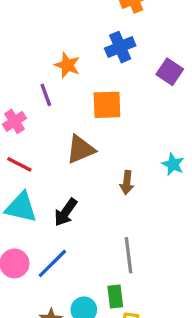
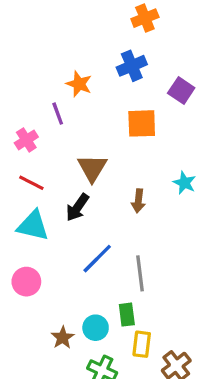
orange square: (107, 105) -> (142, 123), moved
brown triangle: (81, 149) -> (92, 168), turned -36
black arrow: (66, 212) -> (77, 207), moved
blue line: (52, 263) -> (97, 259), moved

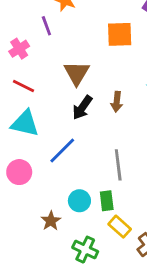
black arrow: (77, 207) -> (82, 108), moved
blue line: (97, 259) -> (62, 151), moved
cyan circle: (96, 328) -> (79, 201), moved
yellow rectangle: (142, 344) -> (120, 227), turned -55

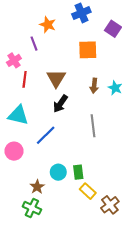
red line: (24, 86) -> (25, 79), moved, turned 70
brown arrow: (117, 102) -> (94, 86), moved
gray line: (118, 165) -> (93, 126), moved
green cross: (85, 250) -> (32, 208), moved

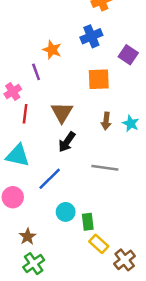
gray line: (93, 126) -> (105, 168), turned -75
cyan circle: (58, 172) -> (66, 212), moved
brown star: (37, 187) -> (27, 237), moved
green cross: (32, 208) -> (34, 264), turned 30

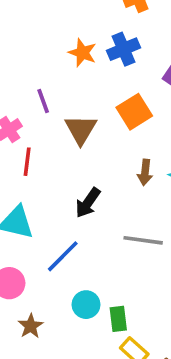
orange star: (52, 50) -> (82, 53), moved
orange square: (99, 79) -> (134, 112), turned -30
brown triangle: (62, 112) -> (81, 130), moved
brown star: (27, 237) -> (31, 326), moved

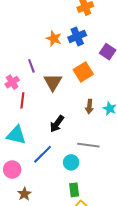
cyan circle: (86, 305) -> (71, 162), moved

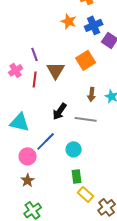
blue cross: (77, 36) -> (94, 25), moved
orange star: (54, 38) -> (69, 21), moved
red line: (22, 100) -> (35, 79), moved
gray line: (88, 145) -> (86, 119), moved
pink circle: (12, 170) -> (28, 156), moved

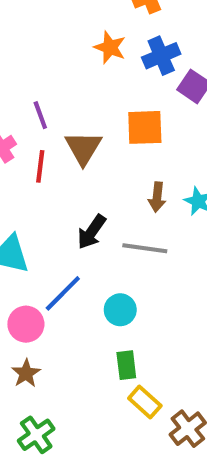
orange square: (86, 60) -> (145, 127), turned 30

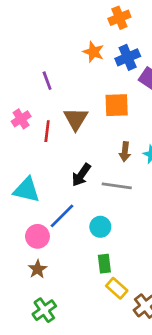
purple line: (40, 115) -> (47, 81), moved

